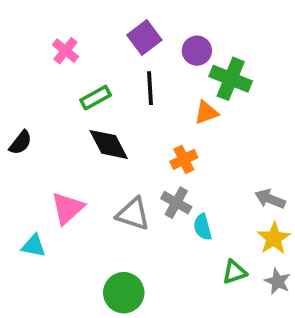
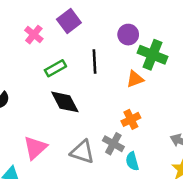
purple square: (144, 38) -> (69, 21), moved
orange cross: (184, 159) -> (131, 119), moved

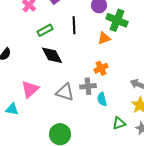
gray cross: (113, 144) -> (88, 86), turned -35

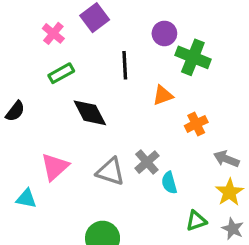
green rectangle: (45, 30) -> (61, 73), moved
orange triangle: (104, 38) -> (163, 95), moved
orange cross: (101, 68) -> (196, 124), moved
gray cross: (88, 86) -> (147, 162), turned -35

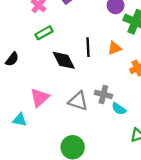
black line: (125, 65) -> (88, 47), moved
gray cross: (147, 162) -> (103, 94), turned -35
cyan semicircle: (169, 183) -> (119, 109), turned -40

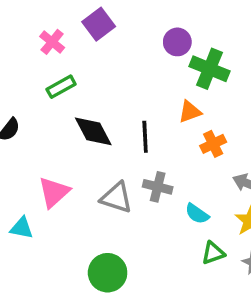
black line: (88, 47) -> (145, 137), moved
orange triangle: (114, 48) -> (190, 112), moved
cyan semicircle: (119, 109) -> (197, 214), moved

